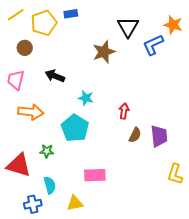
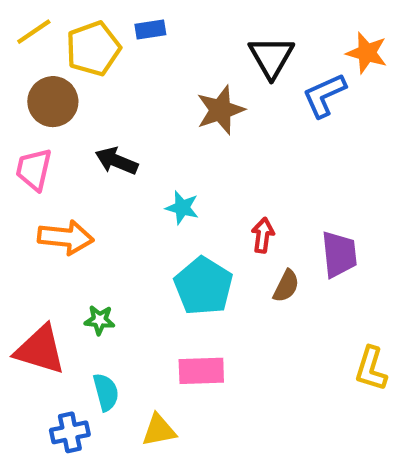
brown circle: (25, 48) -> (53, 102), size x1.5
cyan pentagon: (75, 128) -> (203, 286), moved
purple trapezoid: (159, 136) -> (339, 254), moved

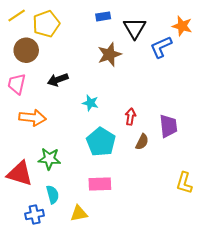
blue rectangle: (150, 30) -> (103, 16), moved
black arrow: (117, 161) -> (58, 80), turned -42
green star: (100, 320) -> (49, 159), size x1.5

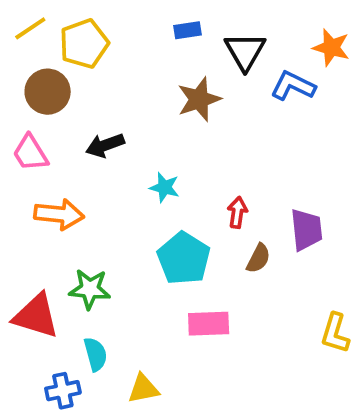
blue L-shape: (161, 47) -> (293, 86), turned 50
pink trapezoid: (17, 84) -> (30, 153), turned -45
pink rectangle: (100, 184) -> (209, 324), moved

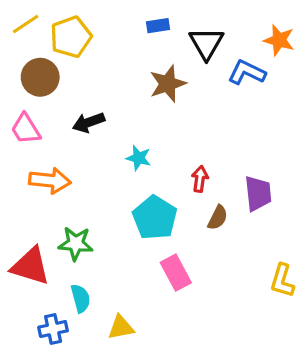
pink rectangle: (209, 324) -> (176, 273), turned 64

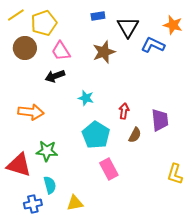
pink trapezoid: (26, 129) -> (61, 51), moved

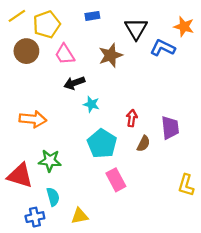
blue rectangle: (98, 16) -> (92, 16), moved
black arrow: (55, 76) -> (74, 83), moved

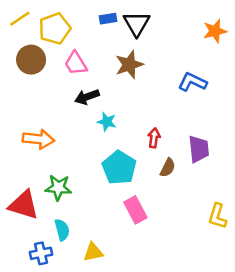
orange star: (184, 27) -> (215, 31), turned -30
black triangle: (136, 29) -> (137, 24), moved
blue L-shape: (163, 48) -> (193, 82), moved

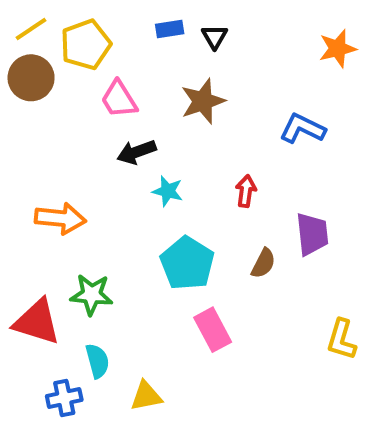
black triangle: (137, 24) -> (215, 37), size x0.6
brown circle: (31, 60) -> (31, 78), moved
red arrow: (154, 138) -> (246, 191), moved

